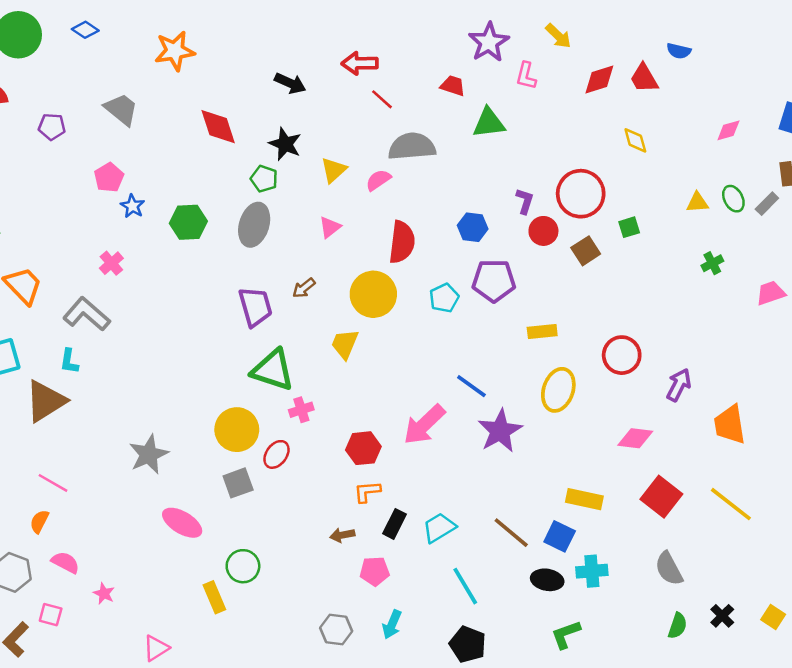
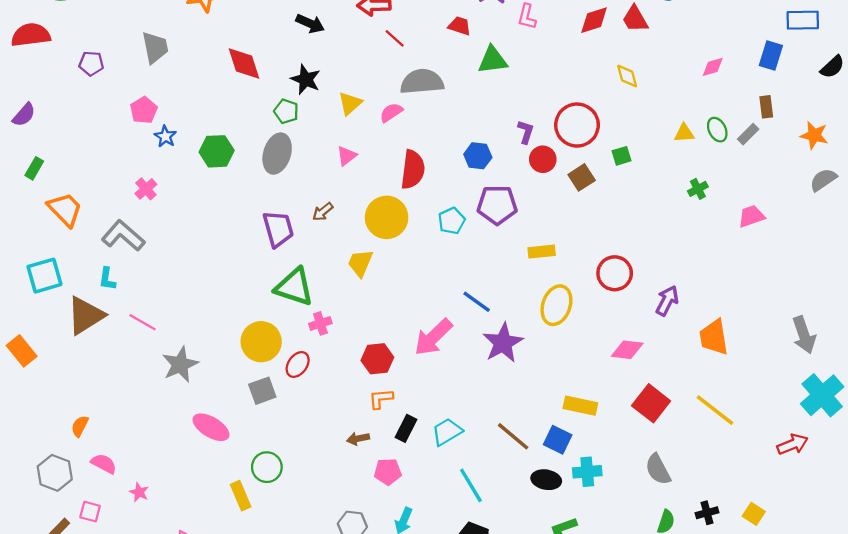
gray trapezoid: (121, 109) -> (155, 47), turned 40
pink line: (53, 483) -> (143, 322), moved
black cross: (722, 616) -> (707, 513), turned 30

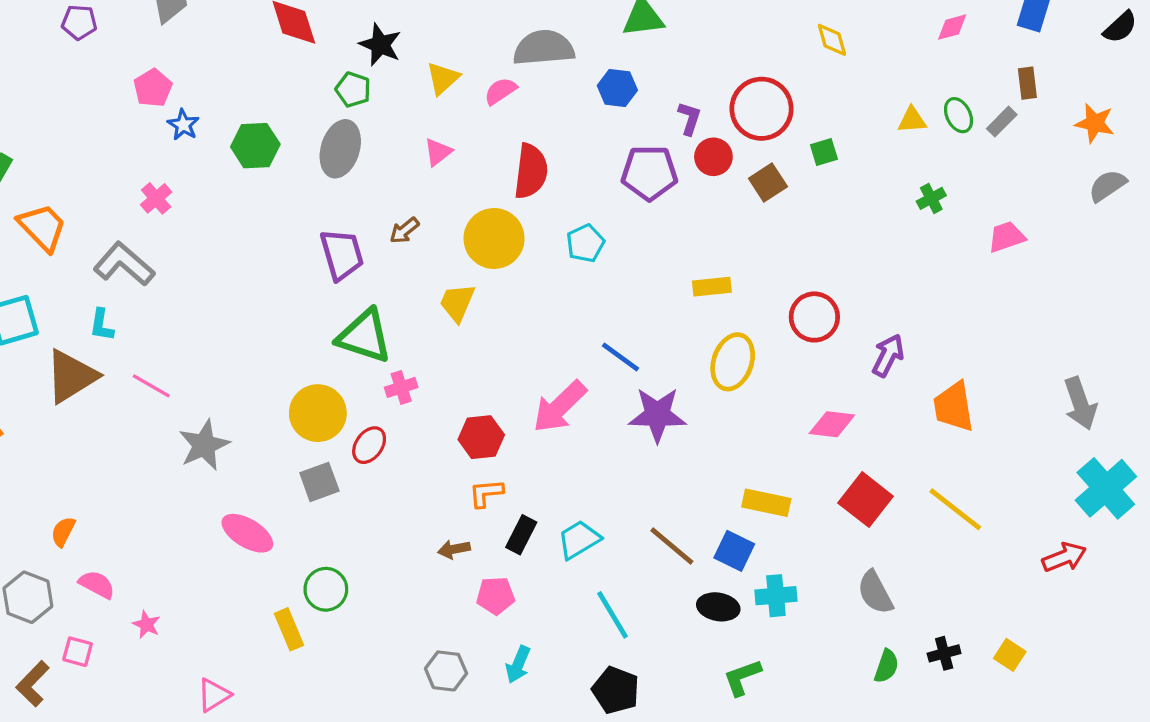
blue hexagon: (478, 156) -> (617, 88), moved
purple pentagon: (497, 205) -> (649, 173), moved
purple star: (503, 343) -> (657, 415), turned 30

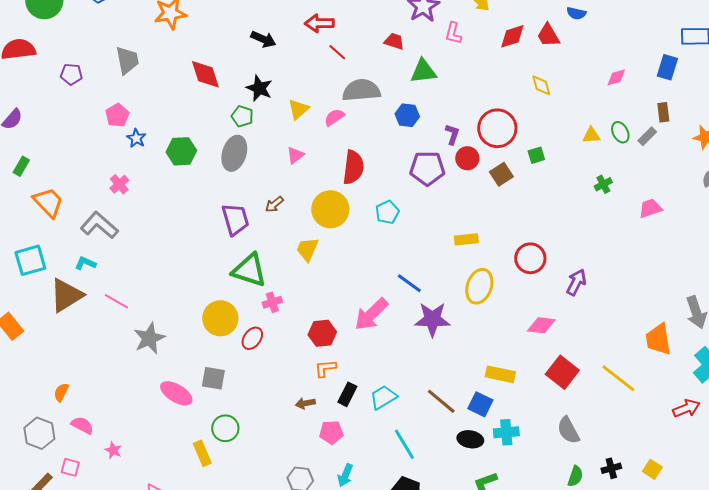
cyan L-shape: (102, 325) -> (85, 263), turned 105
orange trapezoid: (954, 407) -> (658, 339), moved
gray square: (319, 482) -> (213, 378), moved, turned 30

